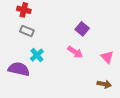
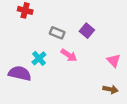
gray rectangle: (27, 31) -> (57, 33), moved
pink arrow: (75, 52) -> (69, 55), moved

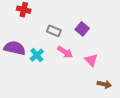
pink triangle: (114, 61) -> (91, 60), moved
purple semicircle: (20, 73) -> (15, 48), moved

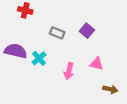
pink arrow: (65, 52) -> (69, 71), moved, turned 70
pink triangle: (91, 60) -> (97, 64), turned -32

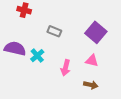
purple square: (87, 31) -> (96, 32), moved, size x1.5
brown arrow: (110, 89) -> (91, 85), moved

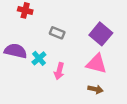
pink triangle: (92, 61) -> (97, 64), size x1.5
pink arrow: (66, 68) -> (59, 71), moved

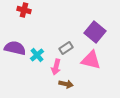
gray rectangle: (57, 33) -> (66, 48), moved, turned -56
brown arrow: (95, 89) -> (66, 84), moved

